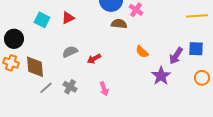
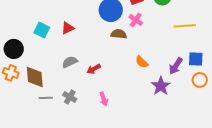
yellow line: (197, 16) -> (185, 26), moved
orange circle: (202, 78) -> (200, 80), moved
gray line: (46, 88) -> (46, 98), turned 40

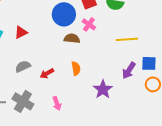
yellow line: (185, 26) -> (127, 39), moved
orange semicircle: (142, 62) -> (76, 68), moved, turned -144
purple star: (161, 86) -> (103, 89), moved
gray cross: (70, 97) -> (23, 101), size x1.5

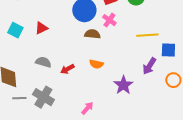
blue square: (149, 63) -> (168, 50), moved
gray semicircle: (23, 66) -> (43, 62), turned 42
orange semicircle: (76, 68) -> (96, 64), turned 112
pink arrow: (57, 103) -> (87, 108), moved, turned -120

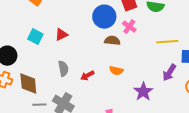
gray semicircle: (43, 62) -> (63, 69), turned 63

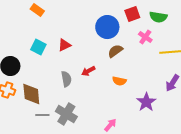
pink cross: (129, 27) -> (145, 37), moved
brown semicircle: (112, 41) -> (115, 51), turned -42
red arrow: (87, 76) -> (88, 71), moved

